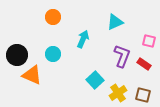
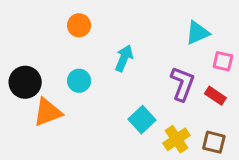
cyan triangle: (115, 22) -> (197, 33), moved
orange triangle: (32, 75) -> (48, 112), turned -45

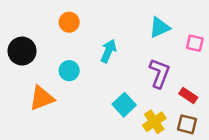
cyan triangle: (197, 33) -> (159, 27), moved
pink square: (223, 61) -> (195, 43), moved
black circle: (25, 82) -> (22, 51), moved
red rectangle: (215, 96) -> (188, 96), moved

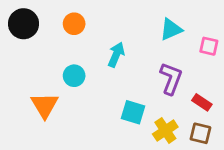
black circle: (22, 51) -> (24, 24), moved
orange triangle: (42, 98) -> (45, 105), turned -40
cyan square: (124, 105) -> (133, 112), turned -30

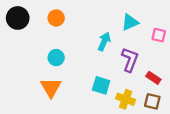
cyan arrow: (116, 55) -> (104, 42), moved
orange triangle: (45, 105) -> (51, 87), moved
yellow cross: (165, 130) -> (126, 99), turned -36

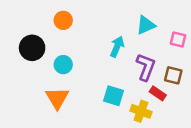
black circle: (18, 18) -> (32, 48), moved
red rectangle: (153, 78) -> (158, 93), moved
brown square: (152, 101) -> (173, 75), moved

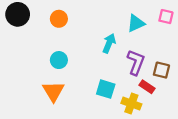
pink square: (178, 39) -> (166, 17), moved
black circle: (32, 48) -> (18, 14), moved

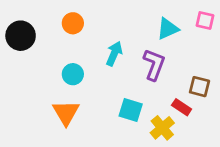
black circle: (18, 14) -> (21, 36), moved
cyan arrow: (109, 43) -> (114, 54), moved
purple L-shape: (136, 62) -> (154, 65), moved
yellow cross: (131, 104) -> (162, 128), turned 30

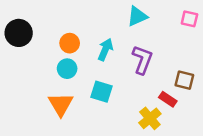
orange circle: (73, 23) -> (70, 43), moved
cyan triangle: (168, 29) -> (137, 16), moved
cyan square: (131, 110) -> (102, 92), moved

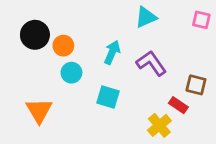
black circle: (19, 33) -> (35, 35), moved
orange circle: (70, 43) -> (63, 46), moved
purple L-shape: (142, 60) -> (151, 63), turned -56
orange triangle: (61, 104) -> (39, 111), moved

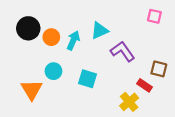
cyan triangle: (146, 17) -> (100, 31), moved
pink square: (201, 20) -> (154, 16), moved
cyan arrow: (112, 52) -> (73, 40), moved
cyan circle: (71, 73) -> (53, 71), moved

